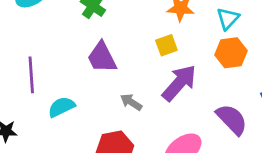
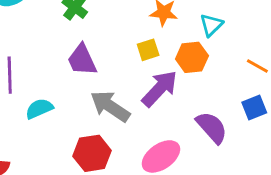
orange hexagon: (231, 53) -> (192, 57), moved
gray arrow: (131, 102) -> (110, 106), size x1.8

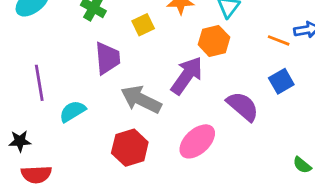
yellow square: (148, 50) -> (143, 25), moved
purple trapezoid: (82, 60) -> (107, 58), turned -152

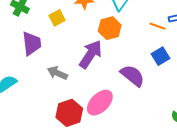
gray arrow: (141, 99) -> (57, 73), size x0.7
red hexagon: (130, 148) -> (69, 113), moved

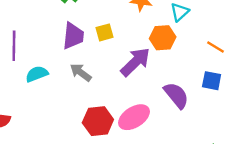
yellow square: (57, 18) -> (104, 32), moved
blue square: (160, 56) -> (212, 81), turned 30
gray arrow: (57, 73) -> (81, 72), moved

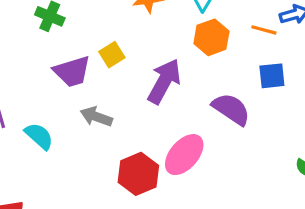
purple trapezoid: (73, 36) -> (72, 72), turned 84
orange hexagon: (163, 38) -> (211, 37), moved
cyan semicircle: (37, 74) -> (39, 136), turned 80

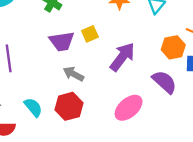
orange hexagon: (211, 37) -> (173, 47), moved
cyan semicircle: (39, 136) -> (33, 107), moved
red hexagon: (138, 174) -> (69, 106), moved

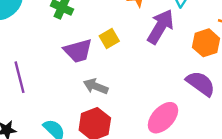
purple arrow: (122, 57) -> (160, 27), moved

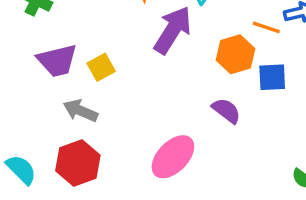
yellow square: (109, 39) -> (101, 67), moved
purple semicircle: (201, 84) -> (226, 111), size x0.7

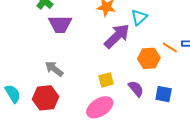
purple trapezoid: (57, 61) -> (60, 24), moved
yellow square: (101, 67) -> (106, 80), moved
blue square: (272, 77) -> (164, 94), moved

